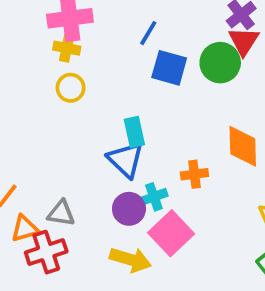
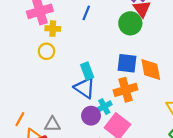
yellow cross: (67, 48) -> (53, 29), moved
blue square: (169, 68) -> (127, 63), moved
orange cross: (194, 174) -> (126, 90), size x1.5

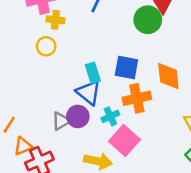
blue square: (127, 63) -> (126, 67), moved
purple circle: (91, 116) -> (78, 116), moved
gray triangle: (52, 124) -> (61, 121), moved, turned -35

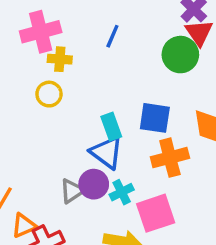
cyan cross: (110, 116) -> (122, 192), moved
pink square: (124, 140) -> (156, 213), turned 32

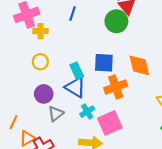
yellow circle: (49, 94) -> (40, 62), moved
purple circle: (94, 184) -> (44, 94), moved

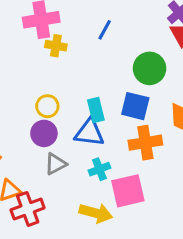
green circle: (116, 21) -> (150, 68), moved
yellow circle: (40, 62) -> (47, 106), moved
blue triangle: (75, 87) -> (89, 133), turned -35

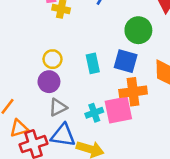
blue triangle: (89, 133) -> (63, 135), moved
pink square: (128, 191) -> (118, 110), moved

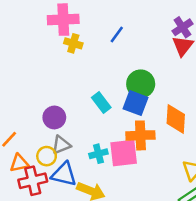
green circle: (138, 30) -> (141, 84), moved
yellow circle: (53, 59) -> (47, 156), moved
cyan rectangle: (93, 63) -> (101, 103), turned -30

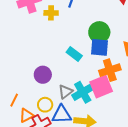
yellow cross: (73, 43) -> (51, 13), moved
gray triangle: (61, 145) -> (65, 92), moved
cyan cross: (98, 154) -> (83, 92), size x1.5

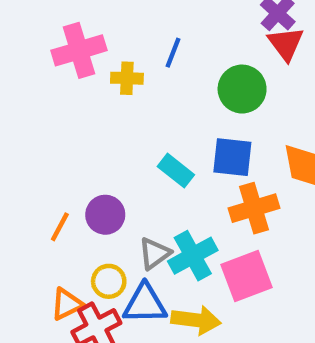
green circle: (99, 32) -> (242, 89), moved
pink square: (101, 87) -> (247, 276), moved
orange line: (14, 100) -> (60, 227), moved

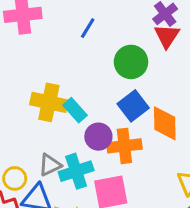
yellow cross: (127, 78) -> (49, 102), moved, size x1.6
blue square: (232, 157) -> (133, 106), moved, turned 36
purple circle: (105, 215) -> (98, 137), moved

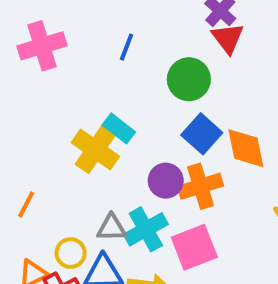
yellow cross: (49, 102) -> (95, 149), turned 33
cyan rectangle: (75, 110) -> (119, 128), moved
gray triangle: (50, 165) -> (111, 228), turned 35

